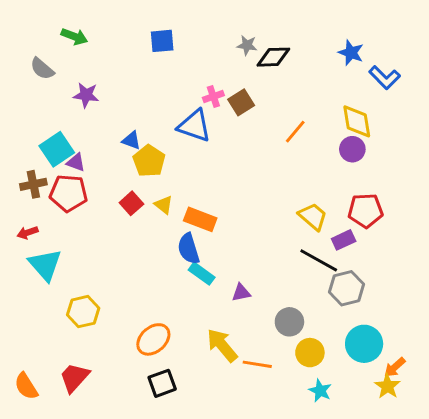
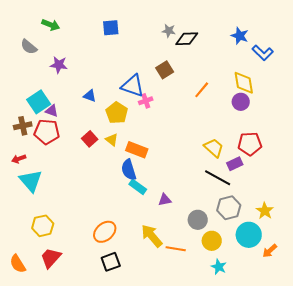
pink cross: (213, 97) -> (146, 101), moved
yellow pentagon: (149, 161) -> (117, 113), moved
gray hexagon: (347, 288) -> (229, 208), moved
yellow hexagon: (83, 312) -> (43, 226), moved
yellow star: (387, 386) -> (265, 211), moved

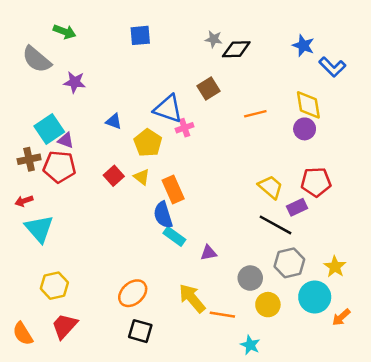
gray semicircle: (29, 47) -> (37, 59), size x1.4
orange line: (202, 90) -> (255, 114), turned 36
orange rectangle: (137, 150) -> (173, 190), turned 45
black square: (111, 262) -> (140, 331), turned 36
cyan star: (219, 267) -> (250, 345), moved

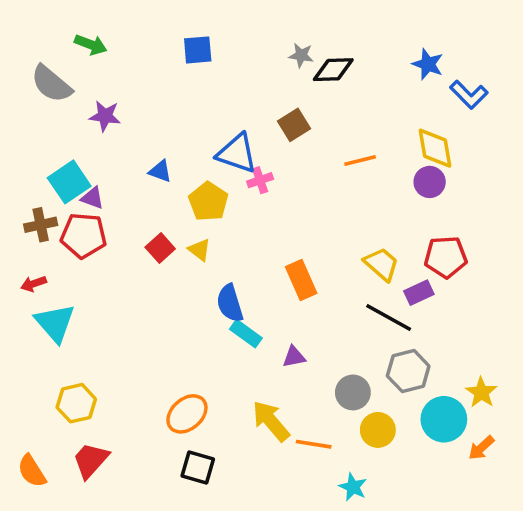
orange rectangle: (173, 190) -> (301, 280), moved
yellow star: (335, 267) -> (481, 392), moved

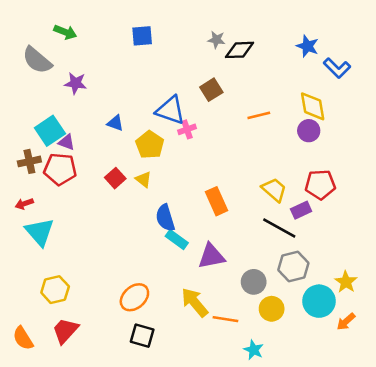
purple triangle: (294, 357) -> (211, 256), size x1.6

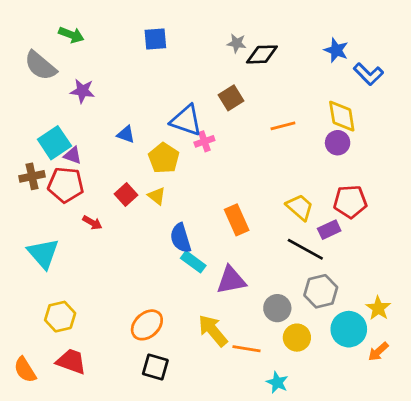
red arrow: (24, 204) -> (92, 223), moved, turned -132
red trapezoid: (65, 331) -> (71, 361), turned 68

